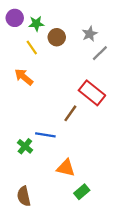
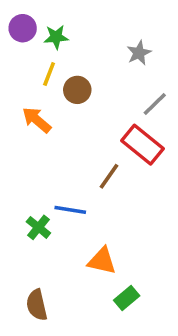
brown circle: (57, 37) -> (77, 90), moved
yellow line: (32, 47) -> (49, 74), turned 56
gray line: (100, 53) -> (155, 104), moved

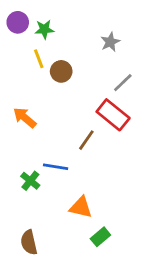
yellow line: (49, 74) -> (39, 59), turned -42
orange arrow: (37, 120) -> (25, 118), moved

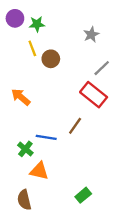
brown line: (86, 140) -> (75, 126), moved
orange triangle: (81, 207) -> (39, 171), moved

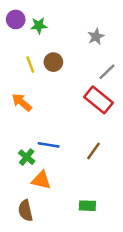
yellow line: (32, 48) -> (30, 65), moved
brown line: (75, 126) -> (94, 151), moved
green rectangle: (83, 195) -> (87, 206), turned 42

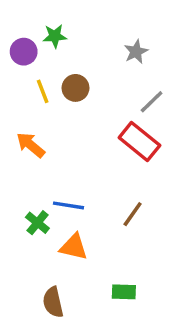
purple circle: (16, 19) -> (24, 52), moved
orange triangle: (41, 180) -> (74, 247), moved
brown semicircle: (25, 211) -> (53, 302), moved

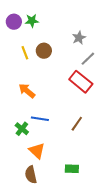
purple circle: (24, 52) -> (14, 22), moved
gray star: (136, 52) -> (79, 38), moved
orange arrow: (31, 145) -> (27, 91), moved
orange triangle: (74, 247) -> (37, 151), moved, turned 30

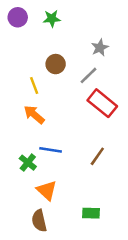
green star: (32, 21) -> (52, 19), moved
purple circle: (14, 22) -> (18, 17), moved
yellow line: (25, 53) -> (34, 86), moved
gray line: (88, 59) -> (88, 75), moved

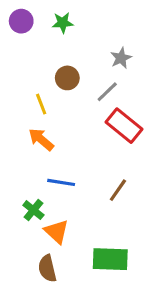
green cross: (28, 163) -> (33, 210), moved
green rectangle: (91, 213) -> (110, 259), size x1.6

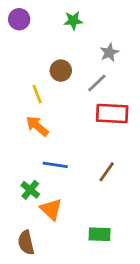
green star: (63, 23) -> (73, 21), moved
red rectangle: (124, 126) -> (112, 114), turned -36
green rectangle: (110, 259) -> (100, 234), size x0.7
brown semicircle: (47, 268) -> (26, 243), moved

